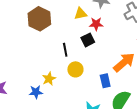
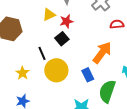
yellow circle: (75, 69) -> (56, 70), size x1.5
yellow star: (49, 79) -> (22, 73), moved

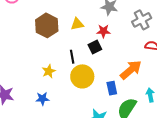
yellow triangle: (49, 15) -> (77, 24), moved

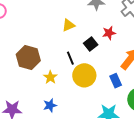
brown hexagon: (47, 25) -> (28, 57), moved
red star: (103, 31) -> (109, 33), moved

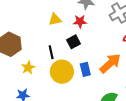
red star: (109, 33) -> (80, 21), moved
blue rectangle: (116, 81) -> (85, 69), moved

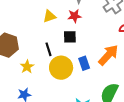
black square: (74, 42) -> (70, 37), turned 32

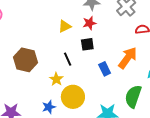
yellow star: (27, 67) -> (56, 79), moved
yellow circle: (61, 68) -> (73, 97), moved

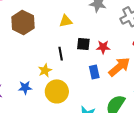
red star: (89, 23) -> (103, 47), moved
brown hexagon: (25, 60) -> (23, 23), moved
blue star: (49, 107) -> (25, 88), moved

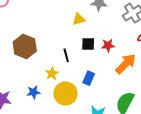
yellow triangle: (66, 21) -> (79, 19), moved
brown hexagon: (23, 23) -> (25, 46), moved
blue rectangle: (94, 72) -> (89, 78), moved, turned 40

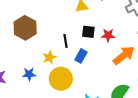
blue rectangle: (89, 78) -> (81, 56), moved

